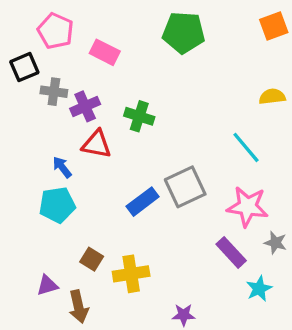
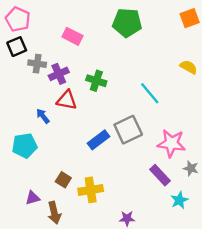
pink pentagon: (56, 31) -> (18, 19), moved
yellow semicircle: (272, 97) -> (188, 67), turned 36
cyan line: (246, 147) -> (150, 93), moved
cyan pentagon: (57, 205) -> (25, 146), moved

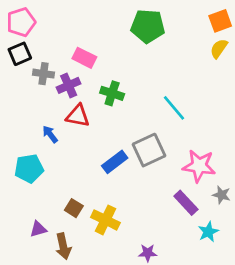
pink pentagon: (18, 19) -> (21, 22), turned 30
pink rectangle: (72, 36) -> (84, 58), moved
yellow semicircle: (188, 67) -> (219, 49), moved, turned -84
yellow cross: (91, 190) -> (105, 220), turned 35

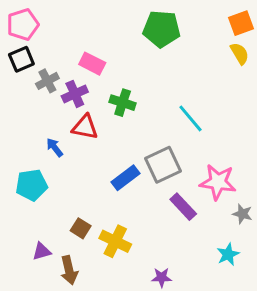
yellow semicircle: (219, 49) -> (240, 53), turned 114
gray cross: (44, 74) -> (47, 81), turned -36
purple rectangle: (186, 203) -> (183, 207), moved

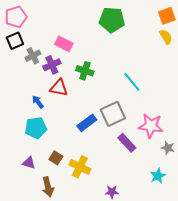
cyan pentagon: (32, 185) -> (36, 128), moved
purple triangle: (42, 251) -> (29, 163), moved, turned 32

